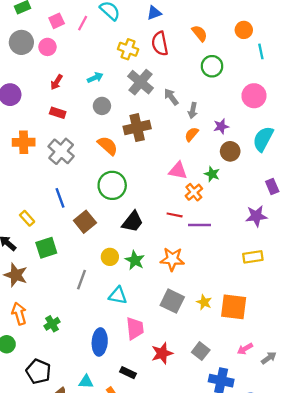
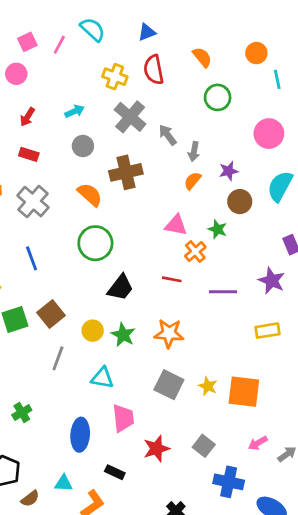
purple star: (256, 216) -> (272, 281), turned 30
brown square: (85, 222) -> (51, 314), moved
purple line: (200, 225) -> (223, 292), moved

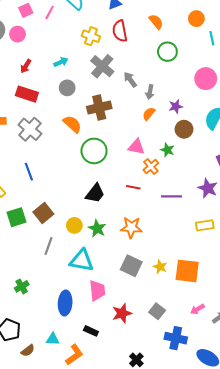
red rectangle: (29, 154) -> (27, 94), size x1.5
green circle: (95, 243) -> (94, 151), moved
cyan triangle: (102, 378) -> (82, 261), size x1.4

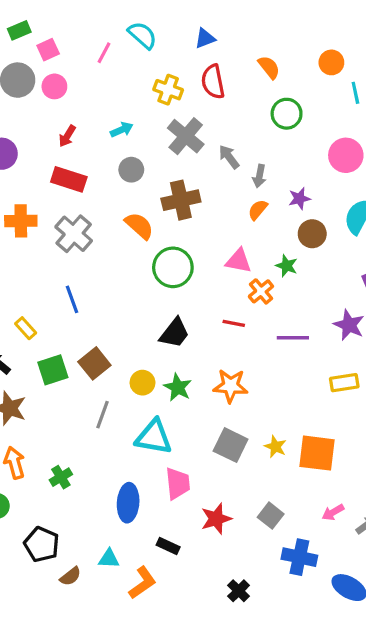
pink square: (26, 10) -> (48, 50), moved

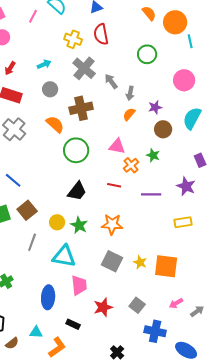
orange circle: (331, 62) -> (175, 22), size x1.5
orange semicircle: (269, 67) -> (149, 13), moved
green star: (287, 266) -> (153, 155), moved
blue line: (72, 299) -> (13, 180), moved, turned -30

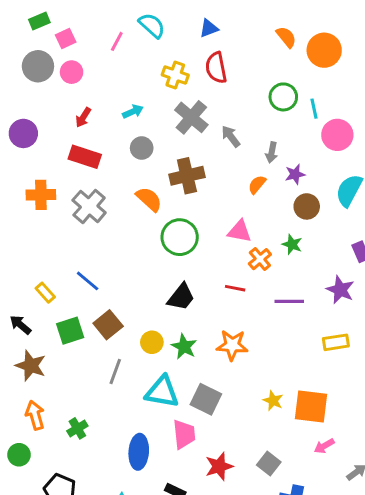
cyan line: (190, 41) -> (314, 109), moved
gray arrow: (130, 93) -> (272, 152), moved
gray square: (112, 261) -> (206, 399), moved
pink arrow: (176, 303) -> (324, 446), moved

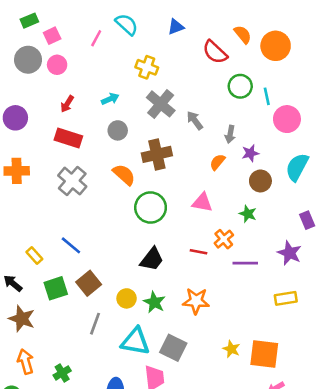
red semicircle: (216, 68) -> (215, 52), moved, turned -36
orange cross: (41, 195) -> (17, 171), moved
orange cross: (260, 259) -> (224, 239), moved

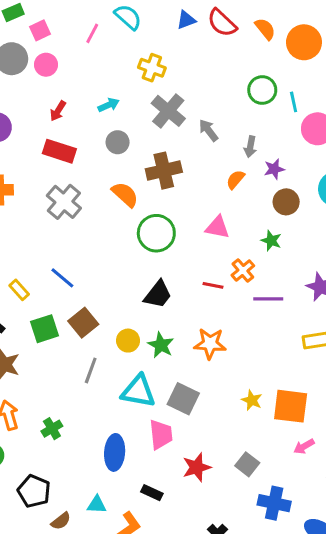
red semicircle: (215, 52) -> (222, 23), moved

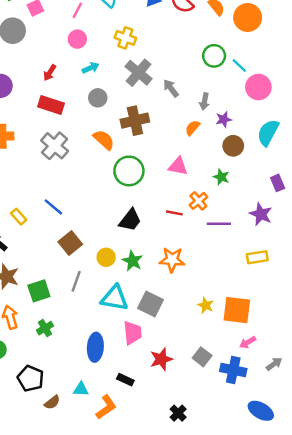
pink circle: (46, 65) -> (77, 39), moved
cyan line: (294, 102) -> (239, 65), turned -35
green square: (45, 329) -> (39, 291), moved
blue cross: (274, 503) -> (233, 370), moved

